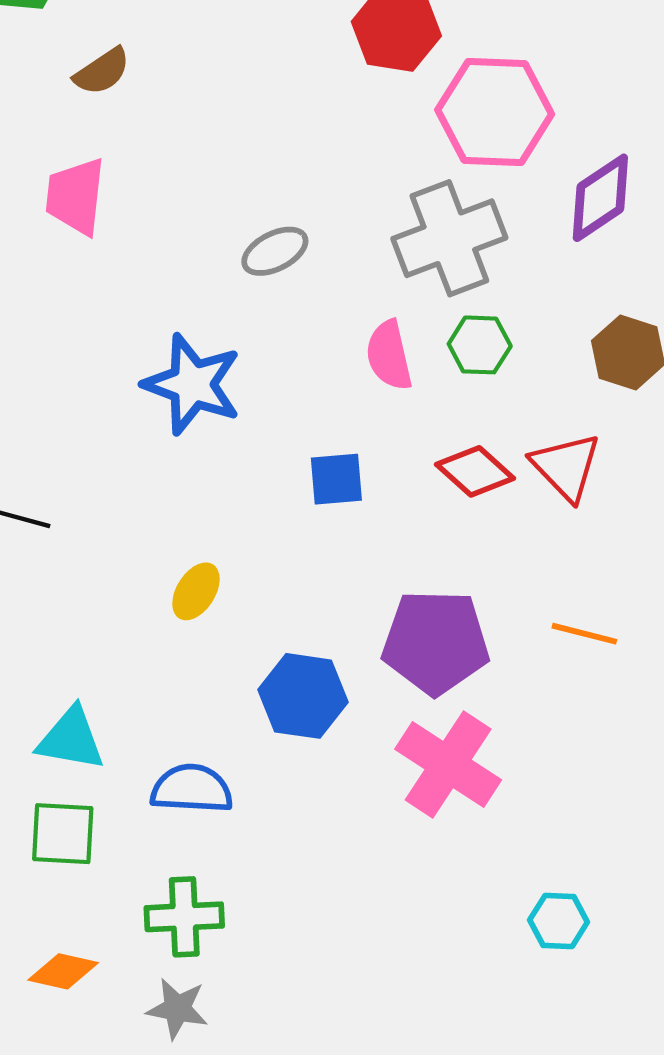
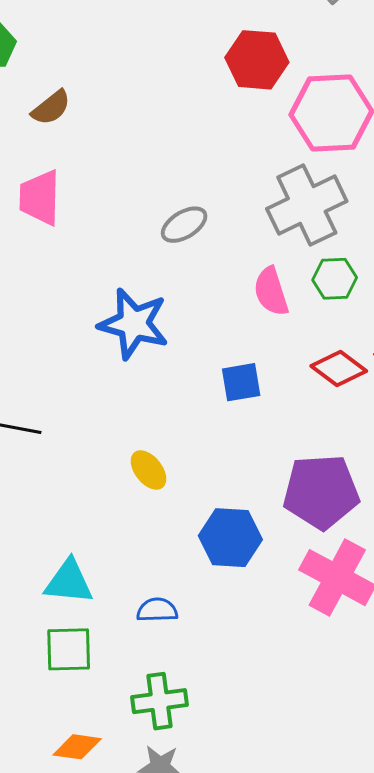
yellow ellipse: (196, 591) -> (148, 470), turned -66
blue semicircle: (192, 789) -> (157, 610), size x0.7

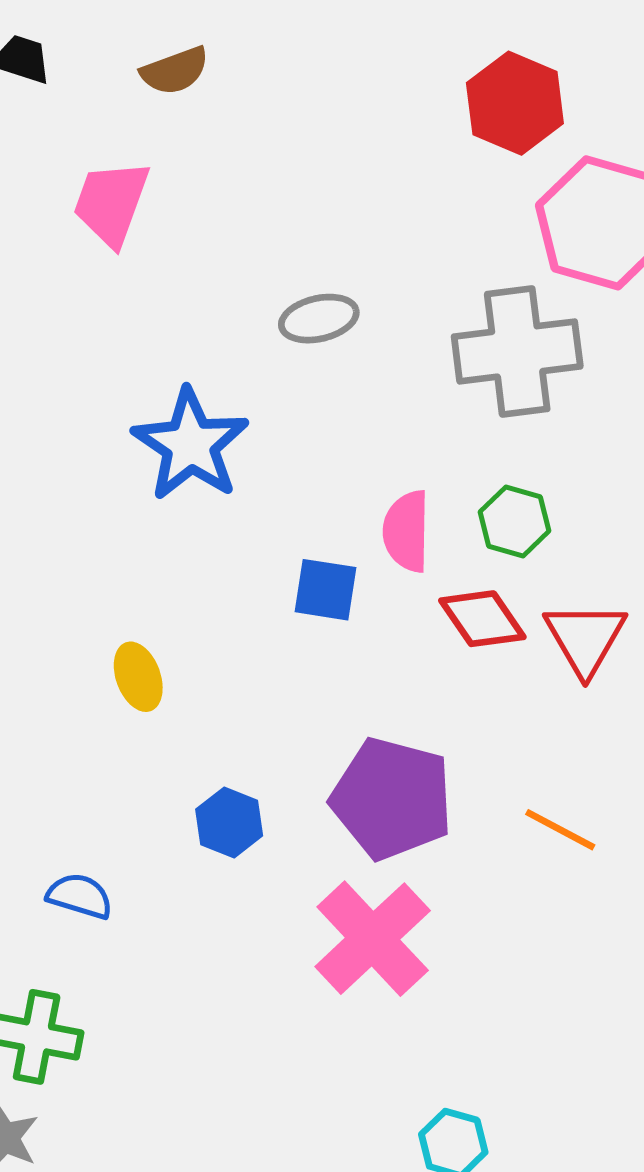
green hexagon: (335, 279) -> (515, 521), moved
pink semicircle: (271, 291) -> (407, 531), moved
blue hexagon: (230, 538) -> (229, 823), size x0.7

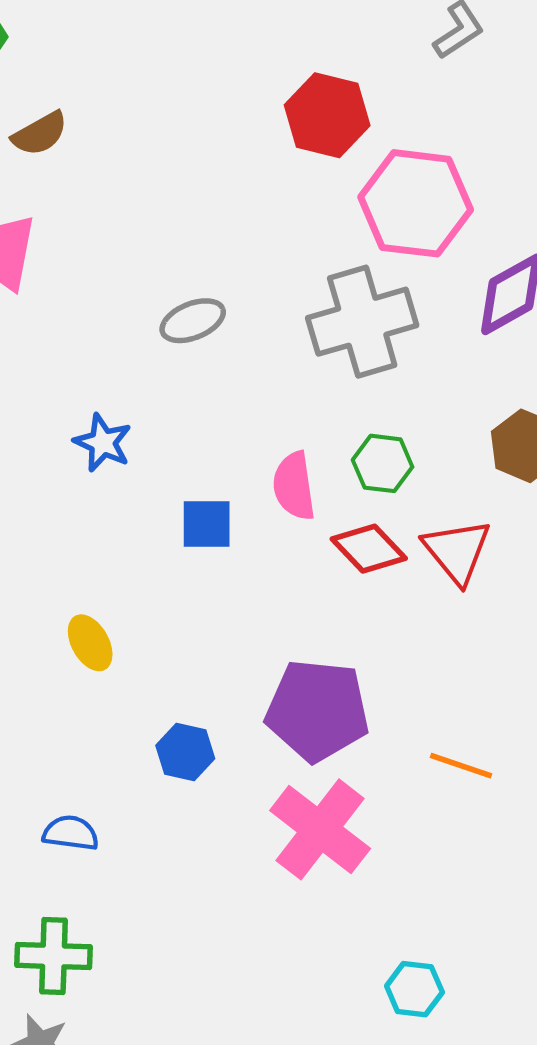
blue star: (191, 445) -> (103, 443), size x0.6
blue square: (325, 590) -> (207, 524), moved
orange line: (560, 830) -> (461, 766), moved

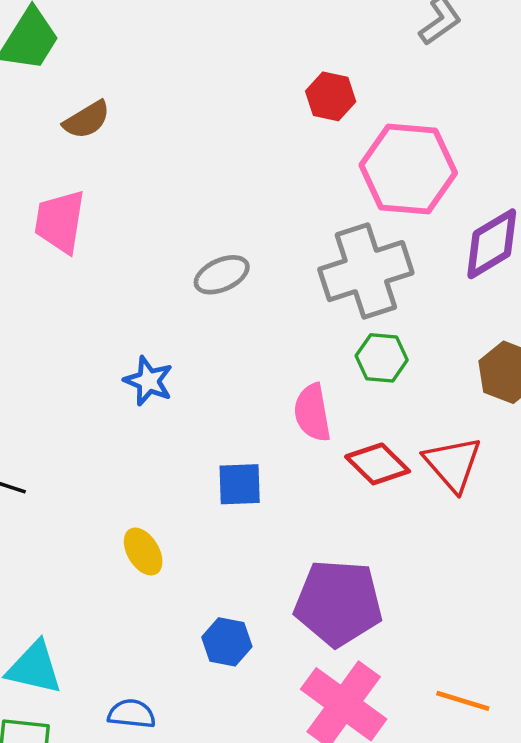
red hexagon: (327, 115) -> (331, 96), size x0.7
green hexagon: (383, 463) -> (382, 358), moved
blue square: (207, 524) -> (240, 484), moved
orange line: (461, 766) -> (463, 701), moved

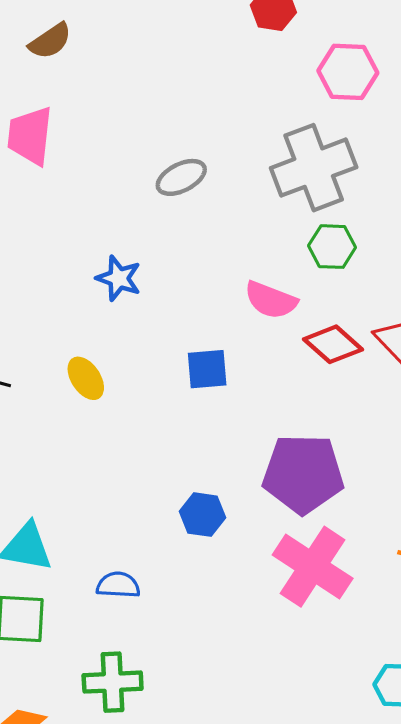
pink hexagon: (408, 169) -> (348, 72), size x0.7
pink semicircle: (312, 413) -> (271, 300), turned -56
yellow ellipse: (143, 552) -> (86, 378), moved

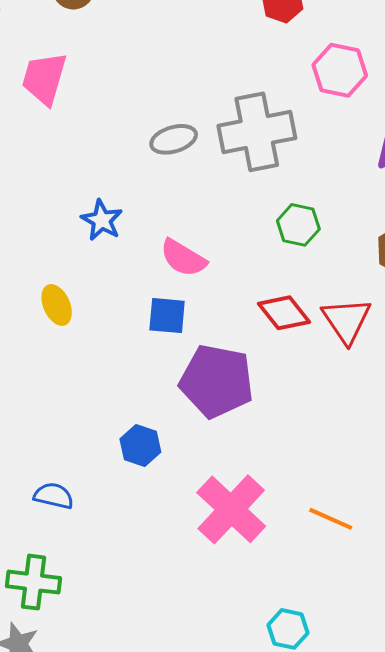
gray cross: (314, 168) -> (257, 132), moved
pink semicircle: (271, 300) -> (183, 258), moved
purple pentagon: (303, 474) -> (217, 381), moved

